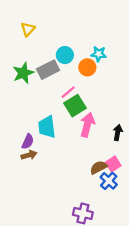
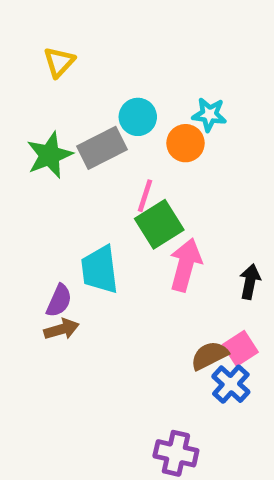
pink line: (68, 92) -> (145, 196), turned -32

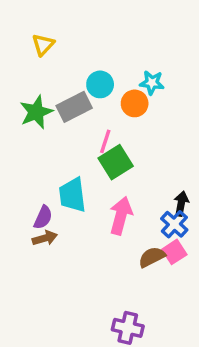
pink arrow: (186, 265) -> (121, 216), moved
blue cross: (231, 384) -> (174, 224), moved

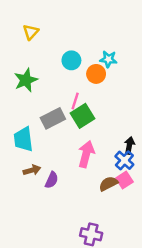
gray rectangle: (74, 107) -> (53, 118), moved
cyan trapezoid: (72, 195) -> (23, 139), moved
purple semicircle: (43, 217) -> (52, 180), moved

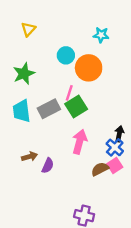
cyan star: (108, 59) -> (101, 35), moved
orange circle: (96, 74) -> (89, 68), size x1.5
cyan trapezoid: (23, 139) -> (22, 111), moved

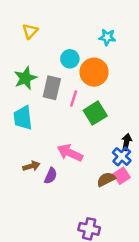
green square: (76, 107) -> (95, 113), moved
gray rectangle: (49, 109) -> (52, 88), moved, turned -50
pink arrow: (80, 142) -> (70, 153), moved, turned -80

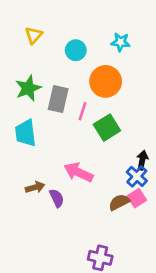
cyan circle: (70, 59) -> (76, 50), moved
purple semicircle: (51, 176) -> (57, 198), turned -49

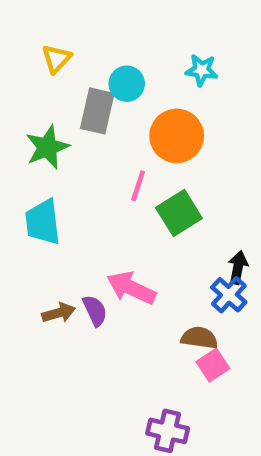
gray rectangle: (58, 99) -> (97, 111), moved
purple semicircle: (57, 198) -> (95, 311), moved
pink square: (137, 198) -> (213, 365), moved
brown semicircle: (119, 202) -> (199, 338), turned 35

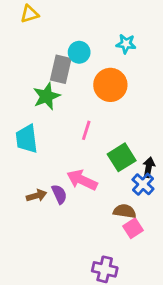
yellow triangle: (56, 59) -> (29, 14), moved, turned 30
green star: (47, 147) -> (46, 96), moved
pink line: (138, 186) -> (86, 130), moved
green square: (179, 213) -> (122, 157), moved

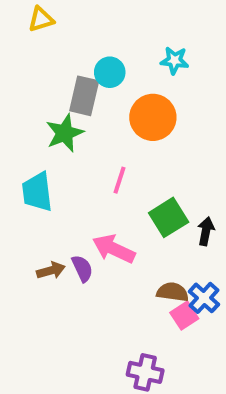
blue cross: (143, 184) -> (204, 298), moved

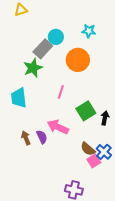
gray rectangle: (84, 96) -> (43, 49), turned 30
brown arrow: (51, 270) -> (26, 138), turned -96
brown semicircle: (173, 292) -> (88, 149), turned -147

